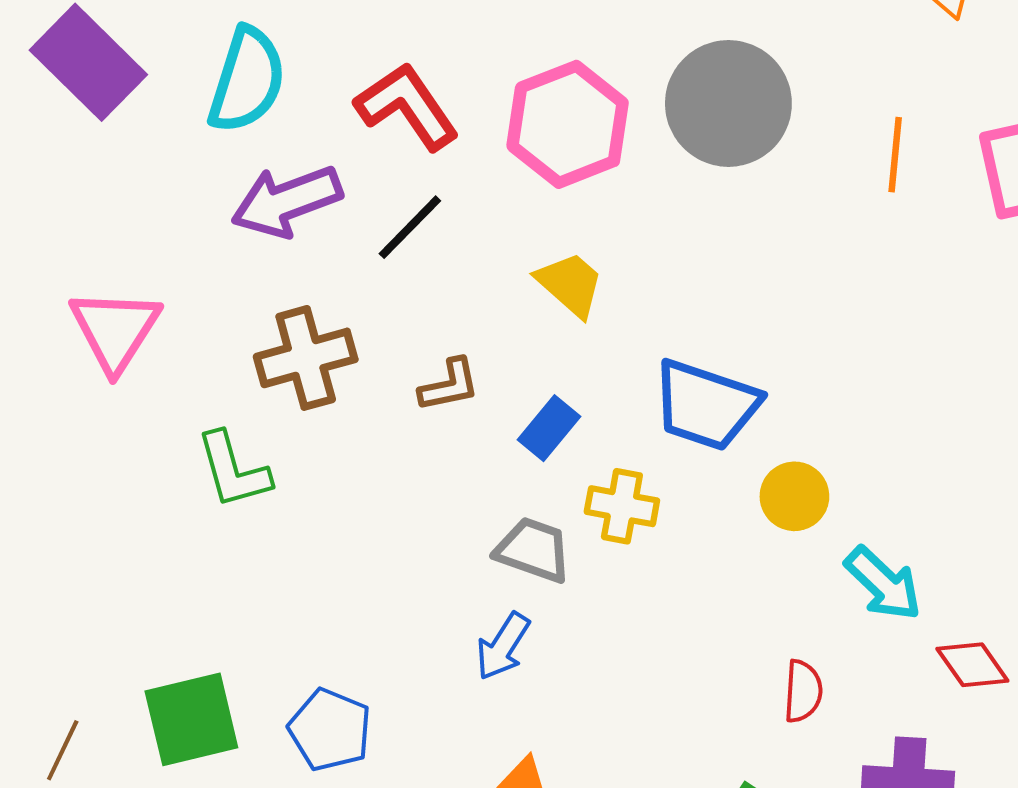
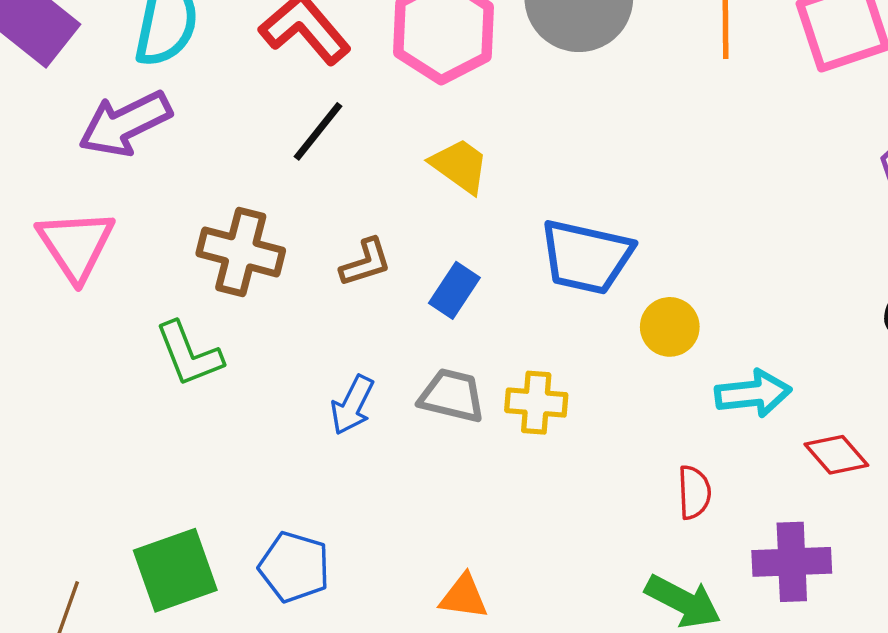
purple arrow: (287, 201) -> (125, 124), moved
brown cross: (306, 358) -> (241, 252), turned 36
yellow cross: (622, 506) -> (536, 403), moved
cyan arrow: (883, 584) -> (753, 393), turned -44
blue arrow: (503, 646) -> (352, 405), moved

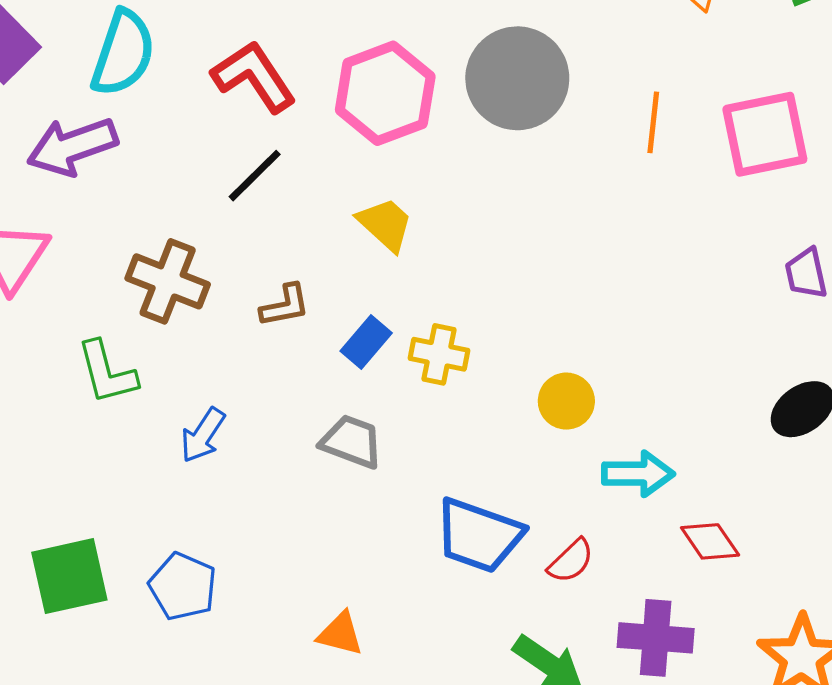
blue trapezoid: (586, 257) -> (479, 535), moved
yellow cross: (536, 403) -> (439, 354), moved
blue arrow: (352, 405) -> (203, 435), moved
red semicircle: (694, 492) -> (571, 561), turned 42

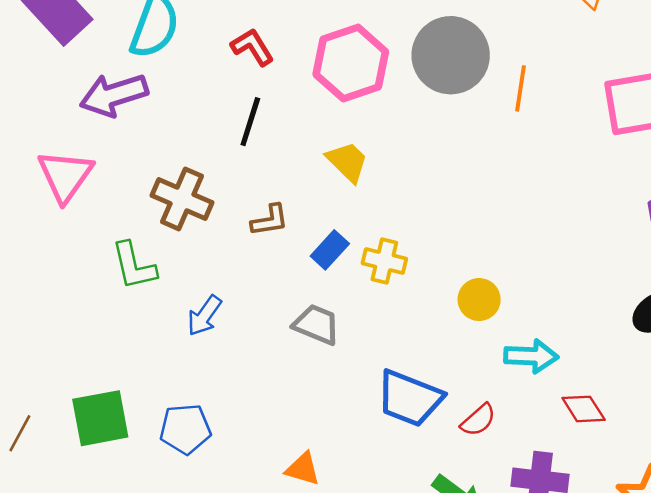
red L-shape: (254, 77) -> (252, 47), size x0.7
orange line: (653, 122) -> (521, 88), moved
black line: (255, 176) -> (250, 122), turned -30
blue pentagon: (183, 586) -> (185, 429), turned -30

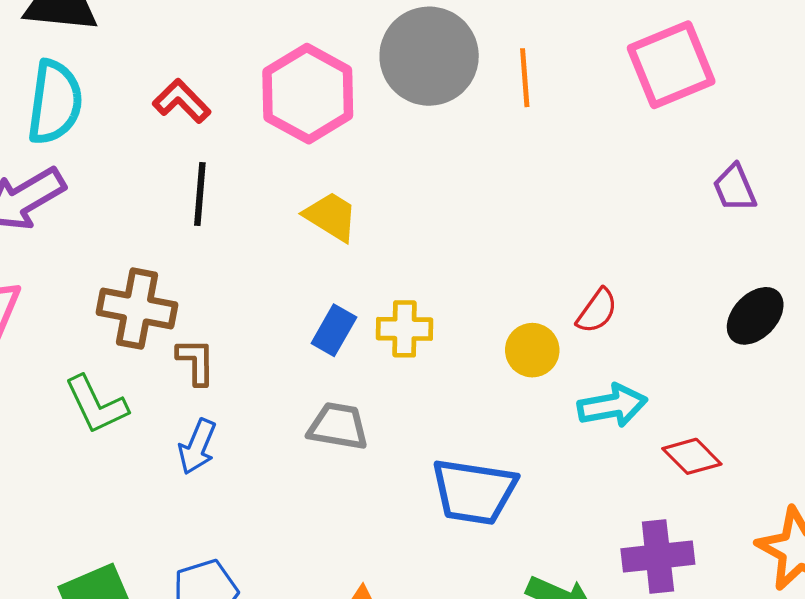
brown L-shape: (270, 220) -> (196, 362), moved, turned -69
red semicircle: (478, 420) -> (597, 311), moved

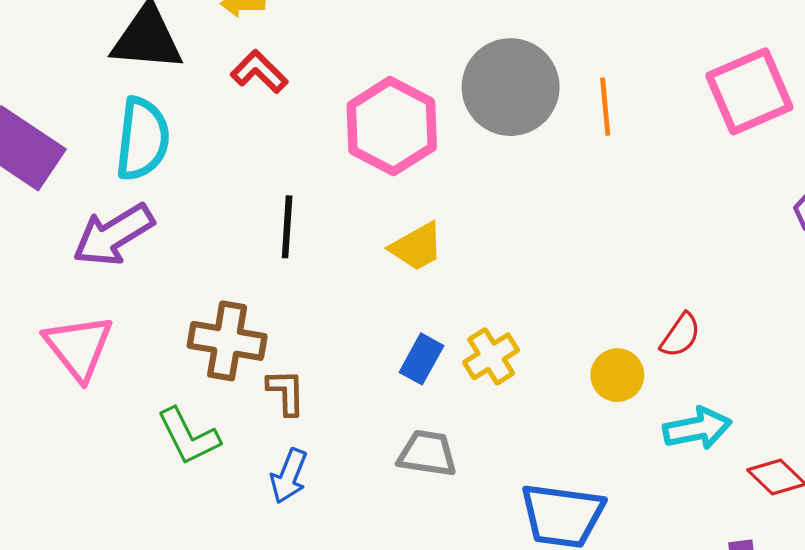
red L-shape: (182, 101) -> (259, 72), moved
yellow trapezoid: (331, 216) -> (417, 247), turned 120
yellow cross: (405, 329) -> (491, 356), turned -32

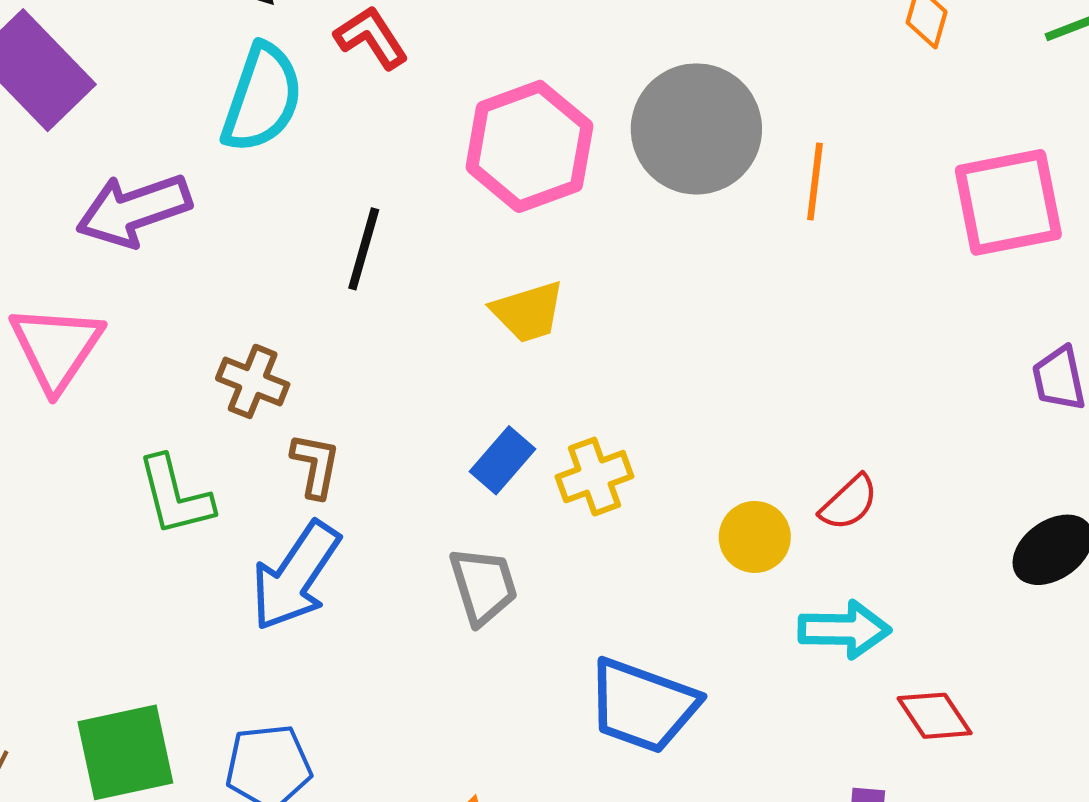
cyan semicircle: (142, 139) -> (262, 98), moved
brown cross: (227, 341) -> (253, 381), size x0.7
gray trapezoid: (427, 453) -> (483, 586), turned 52
blue arrow: (289, 476) -> (295, 576), size x1.6

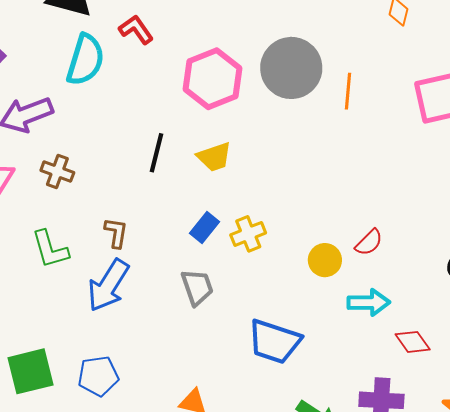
black line: (364, 249) -> (156, 153), moved
brown cross: (253, 381) -> (57, 171), moved

